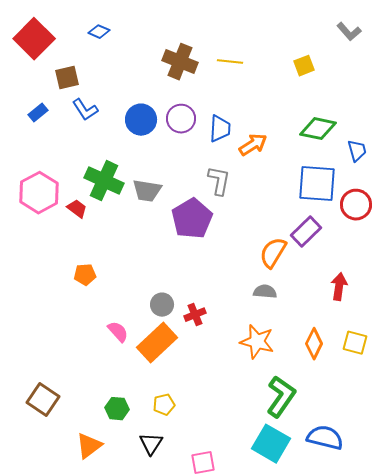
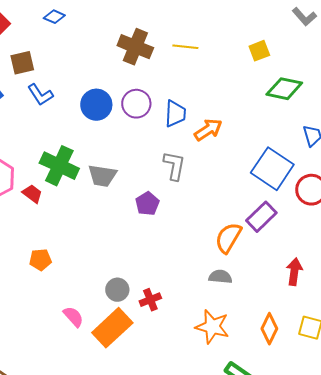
green diamond: (318, 129) -> (284, 89), moved
blue square: (317, 184) -> (272, 169), turned 30
purple pentagon: (192, 219) -> (147, 204), size x0.6

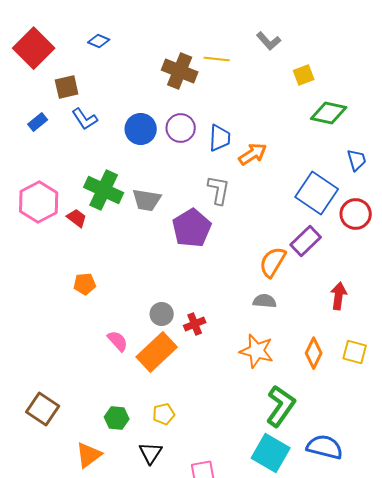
gray L-shape: (304, 17) -> (269, 41), moved
yellow line: (185, 47) -> (217, 59), moved
purple pentagon: (147, 204) -> (192, 228), size x1.6

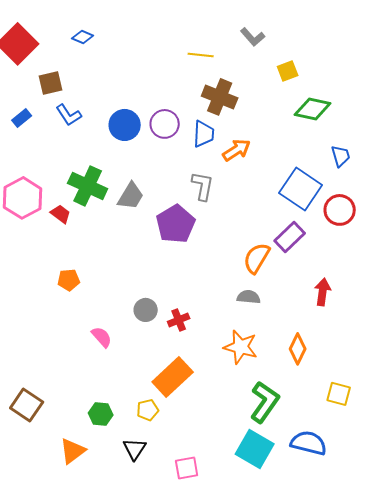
brown cross: (180, 71) -> (220, 97), moved
gray trapezoid: (147, 200) -> (131, 196), turned -68
orange rectangle: (157, 352) -> (173, 377), moved
yellow square: (355, 352) -> (339, 394), moved

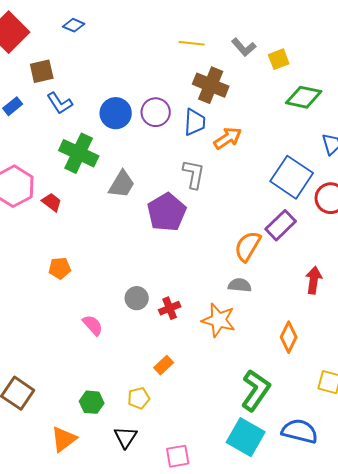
gray L-shape: (253, 37) -> (244, 47), moved
green cross: (88, 186) -> (79, 153), moved
orange star: (241, 347) -> (219, 320), moved
orange rectangle: (173, 377) -> (164, 365), size x0.5

